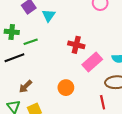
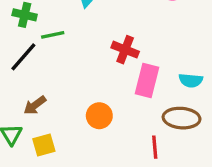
black line: (14, 58) -> (23, 57), turned -36
pink rectangle: (92, 62) -> (147, 81), turned -42

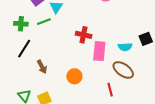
green line: (53, 35) -> (44, 22), moved
brown arrow: (35, 105) -> (42, 67), moved, turned -72
brown ellipse: (182, 118) -> (123, 70), turned 40

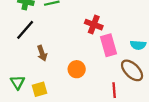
pink rectangle: (99, 51) -> (109, 45), turned -30

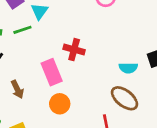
pink rectangle: (109, 45) -> (52, 72), moved

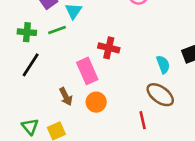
cyan semicircle: (128, 68) -> (163, 64), turned -108
brown arrow: (17, 89) -> (66, 97), moved

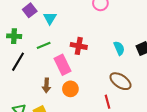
green line: (57, 30) -> (44, 45), moved
cyan semicircle: (163, 64) -> (119, 48), moved
brown arrow: (66, 97) -> (46, 85), turned 32

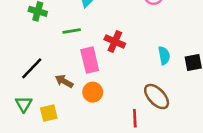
black line: (18, 62) -> (32, 68), moved
brown arrow: (46, 85) -> (64, 81), turned 104

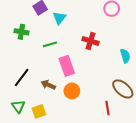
red cross: (115, 41) -> (91, 41), moved

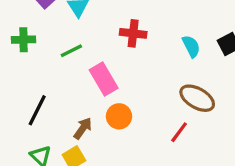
brown arrow: (48, 85) -> (83, 128), moved, turned 112
red line: (107, 108) -> (179, 132), turned 56

